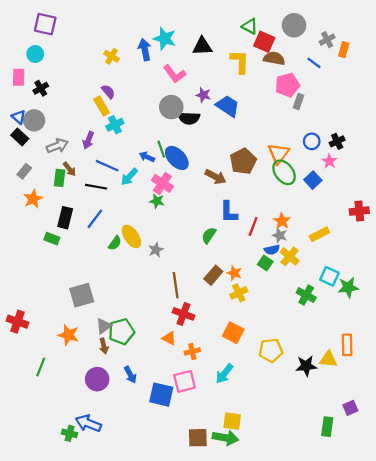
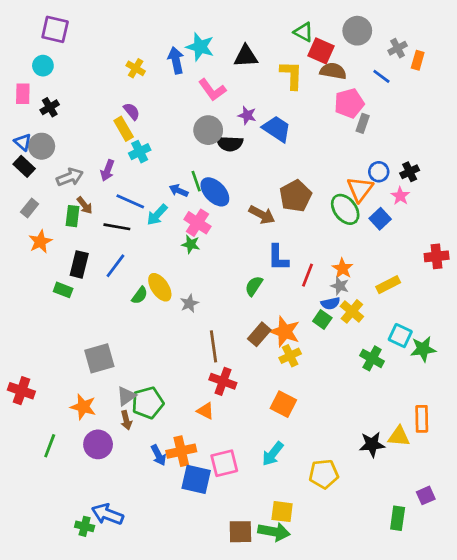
orange triangle: (279, 154) -> (360, 189), moved
orange star: (234, 273) -> (285, 332), size x1.6
yellow pentagon: (271, 350) -> (324, 474), moved
orange cross: (192, 351) -> (181, 451), moved, size x1.5
purple circle: (97, 379) -> (98, 444), moved

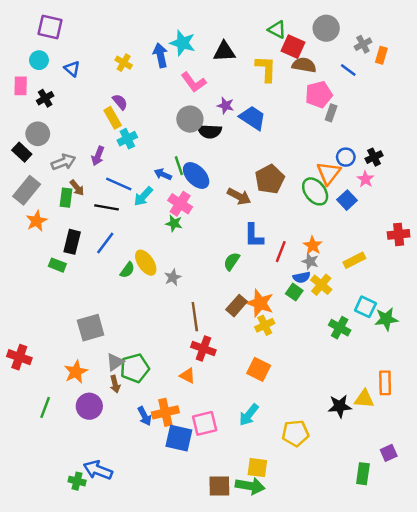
blue triangle: (23, 142) -> (72, 69), moved
gray rectangle: (30, 208) -> (27, 190), size x1.6
orange star: (83, 407) -> (76, 372), turned 30

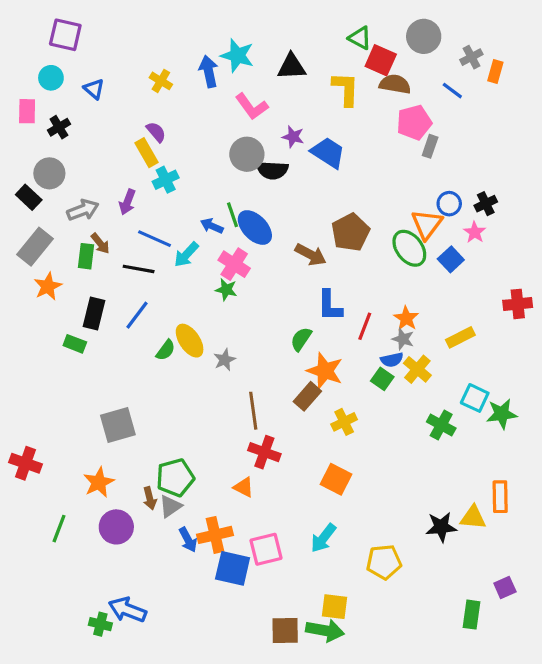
orange star: (260, 303) -> (325, 371), moved
gray triangle: (115, 362) -> (170, 506), moved

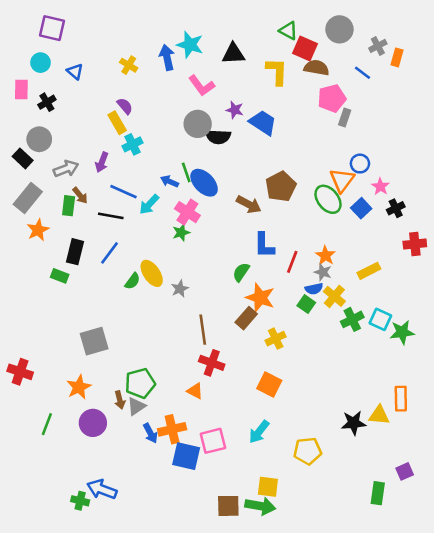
black cross: (486, 204) -> (396, 208), moved
green star: (226, 290) -> (181, 233), turned -30
green cross: (441, 425) -> (352, 319), moved, turned 35

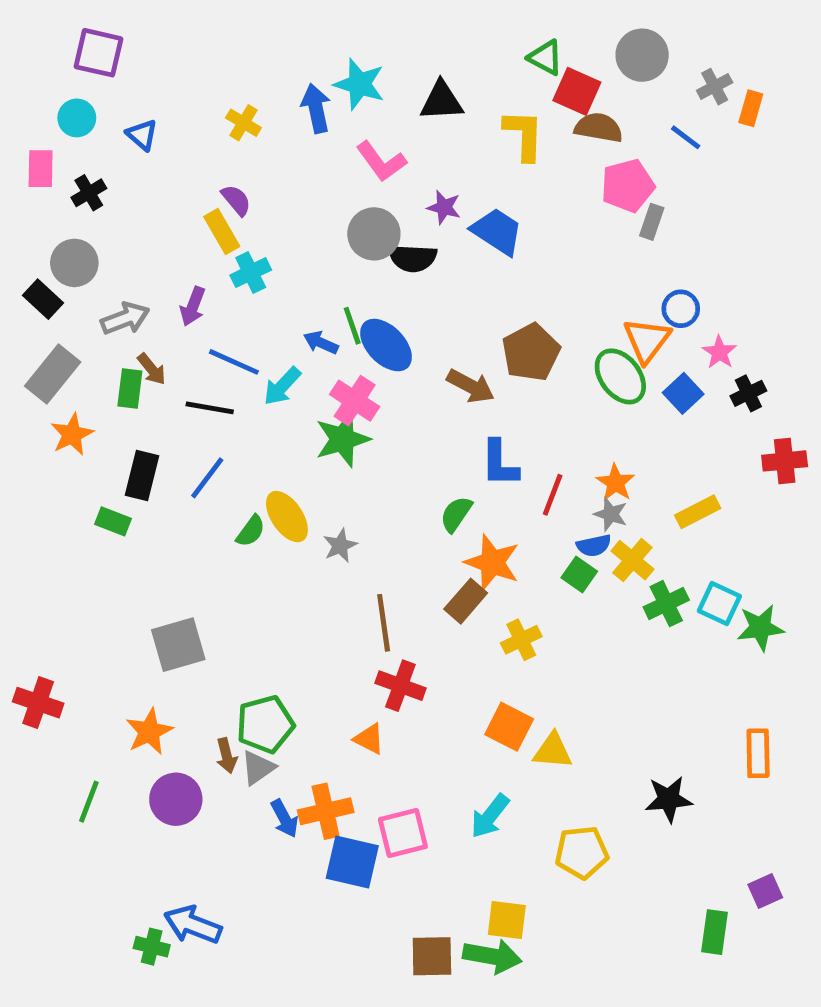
green star: (181, 233) -> (343, 439), size x1.6
yellow triangle: (379, 415) -> (553, 751), moved

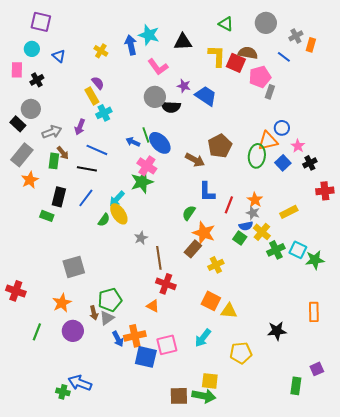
red square: (577, 91) -> (236, 63), moved
orange triangle: (647, 340) -> (268, 141), turned 40
green ellipse: (620, 376) -> (257, 156), turned 45
cyan arrow: (282, 386) -> (117, 199), moved
gray star: (340, 546) -> (141, 238), moved

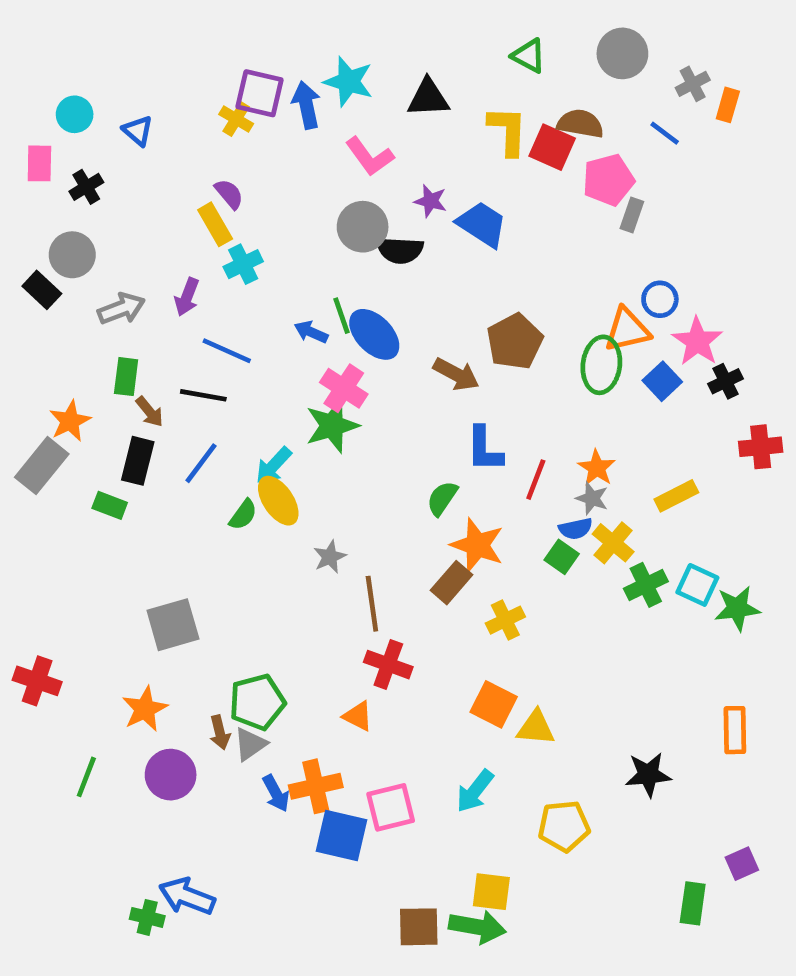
purple square: (41, 22) -> (260, 93), moved
pink star: (298, 146) -> (697, 341), size x1.5
brown arrow: (63, 153) -> (149, 412), moved
gray rectangle: (22, 155) -> (42, 466), moved

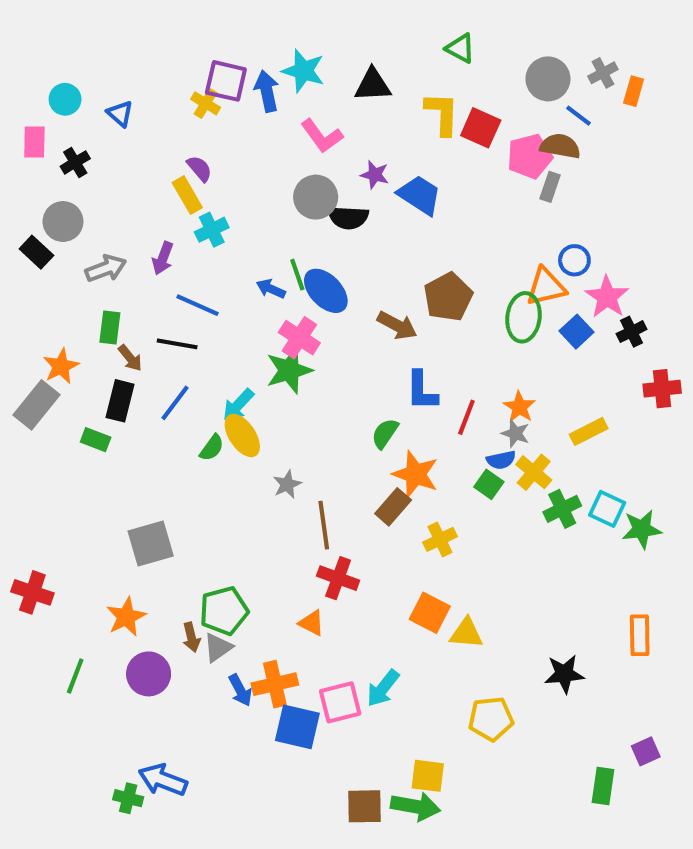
gray circle: (622, 53) -> (548, 79), moved
brown semicircle: (580, 124) -> (560, 146), moved
cyan arrow: (475, 791) -> (383, 688), moved

